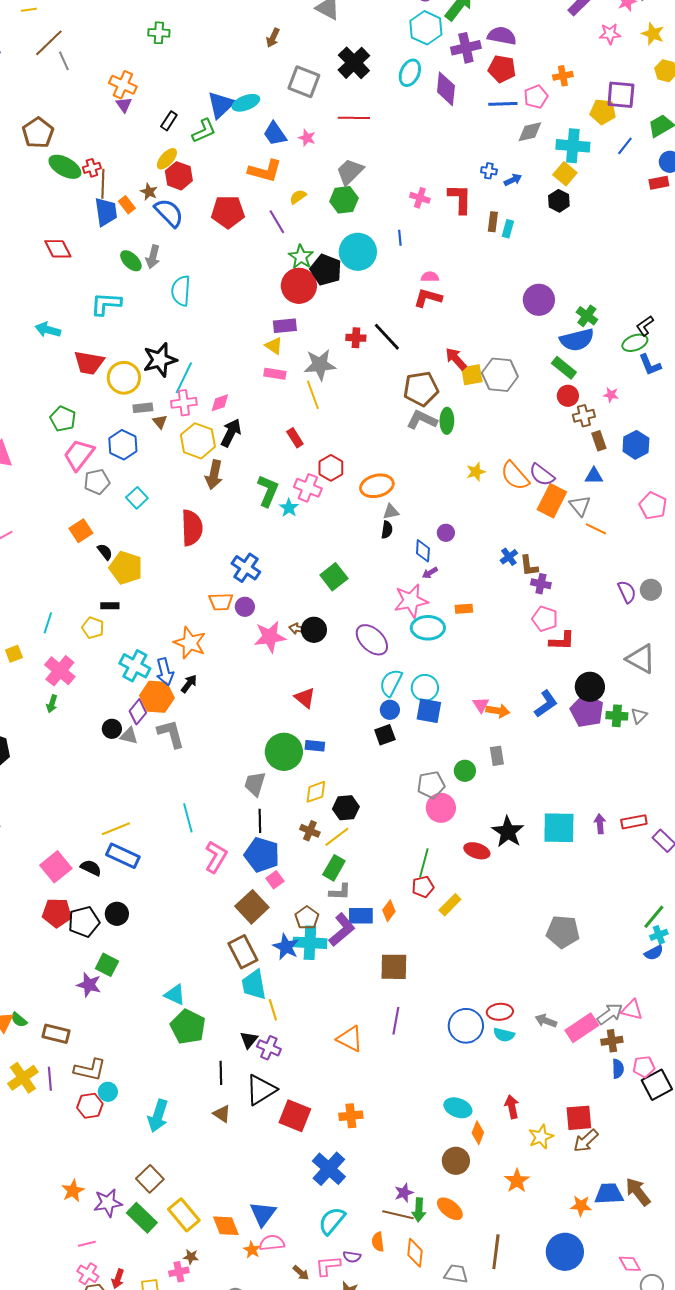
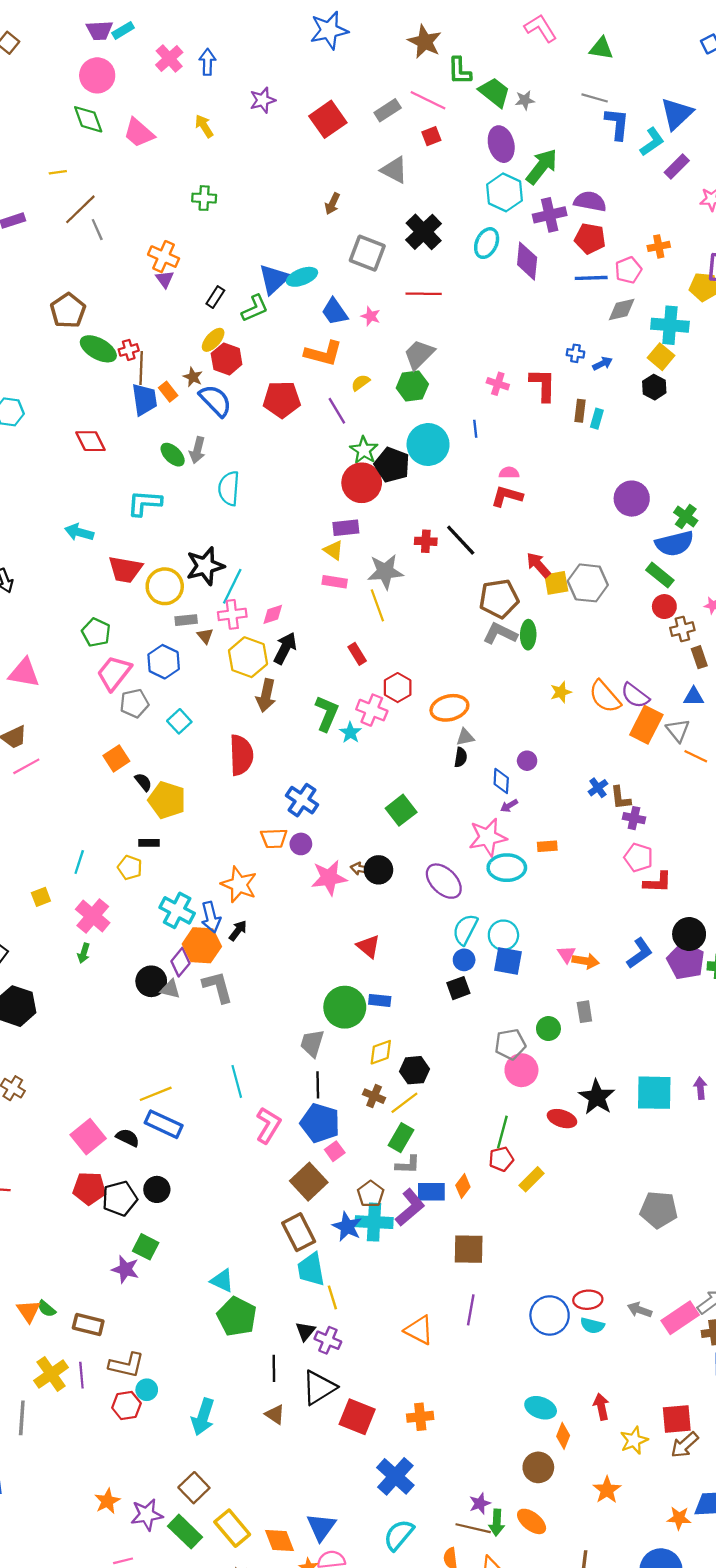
black circle: (112, 729) -> (151, 981), size x1.4

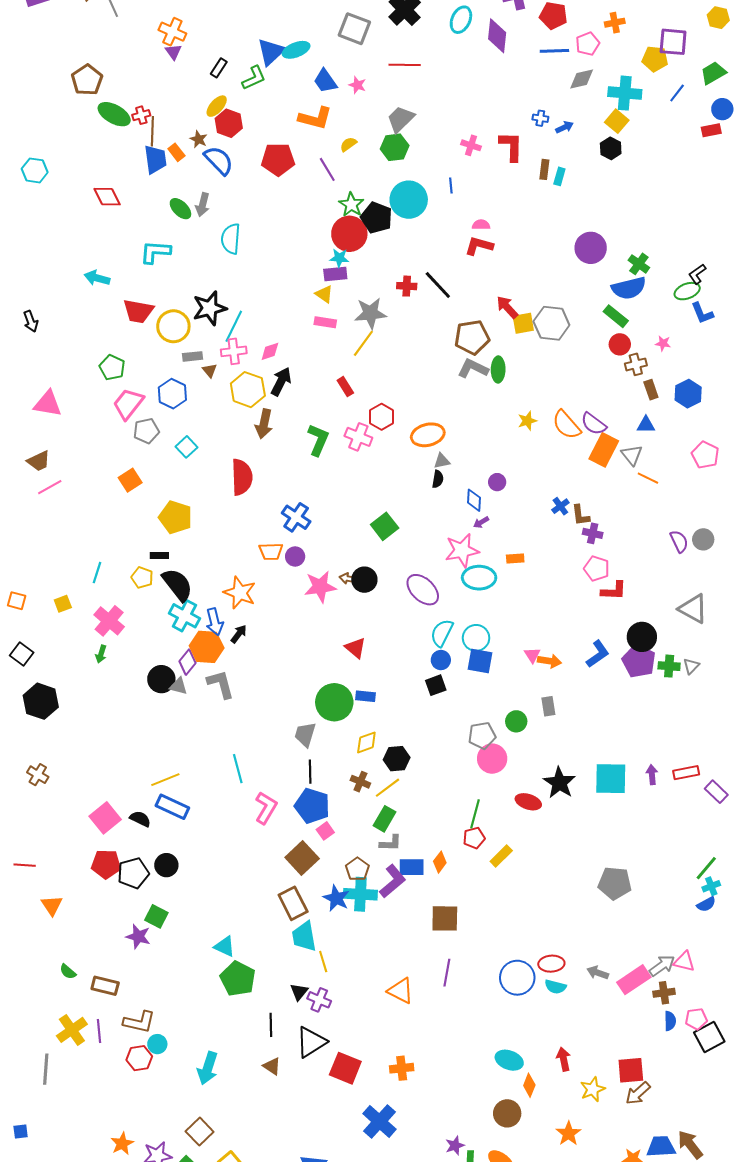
yellow line: (377, 605) -> (363, 343), turned 56
cyan star: (350, 733) -> (339, 258), moved, turned -30
black semicircle: (143, 782) -> (177, 585), moved, size x2.0
orange triangle: (29, 1311) -> (52, 905), moved

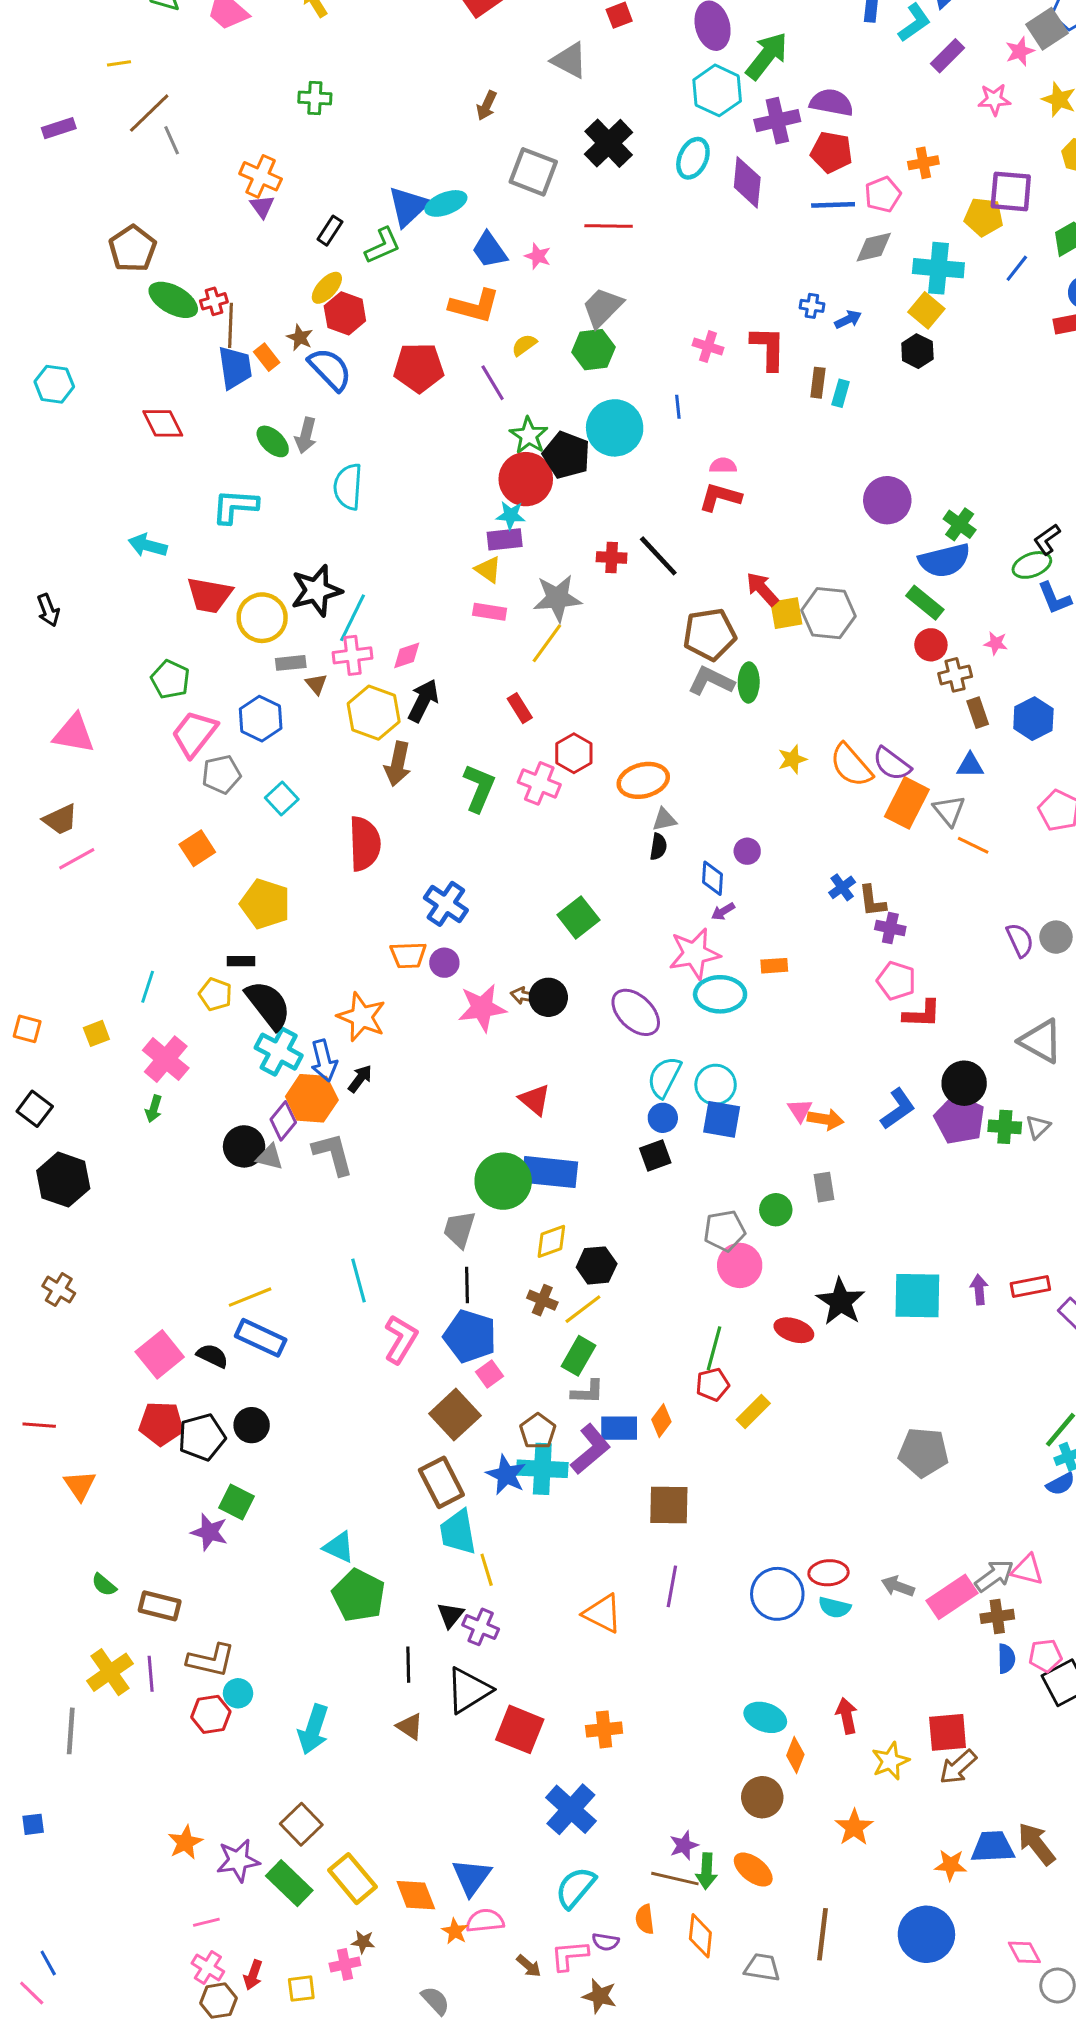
blue rectangle: (365, 696) -> (550, 1172), size x1.8

